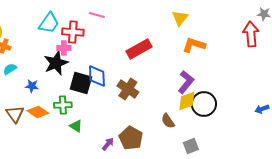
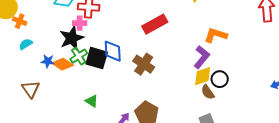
orange L-shape: (194, 45) -> (216, 35), moved
black circle: (204, 104) -> (220, 79), size x0.7
green cross: (63, 105) -> (79, 56), moved, turned -30
orange diamond: (38, 112) -> (63, 64), moved
brown semicircle: (168, 121) -> (208, 92), moved

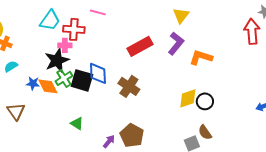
purple L-shape: (202, 57) -> (176, 43), moved
orange diamond: (63, 64) -> (48, 86), turned 30
brown semicircle: (208, 92) -> (205, 132), moved

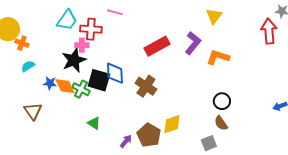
yellow triangle: (181, 15) -> (214, 16), moved
green cross: (64, 78) -> (81, 89), moved, turned -30
yellow diamond: (188, 98) -> (172, 124), moved
brown semicircle: (205, 132) -> (221, 123), moved

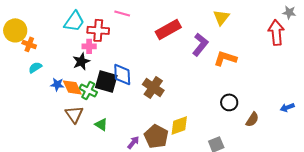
red rectangle: (157, 46) -> (168, 29), moved
black star: (74, 60) -> (81, 61), size x0.7
brown triangle: (33, 111) -> (74, 114), moved
brown semicircle: (221, 123) -> (252, 119), moved, turned -112

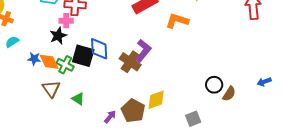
purple L-shape: (200, 44) -> (143, 51), moved
orange L-shape: (225, 58) -> (177, 21), moved
black circle: (229, 102) -> (214, 85), moved

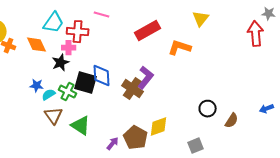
cyan semicircle: (12, 42) -> (49, 95), moved
orange diamond: (49, 62) -> (37, 45), moved
black circle: (214, 85) -> (208, 109), moved
green triangle: (78, 99) -> (81, 126), size x1.5

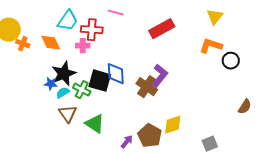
orange L-shape: (180, 48) -> (211, 46), moved
black star: (61, 63) -> (64, 74), moved, size x1.4
black circle: (208, 109) -> (231, 61), moved
brown semicircle: (232, 121) -> (245, 107), moved

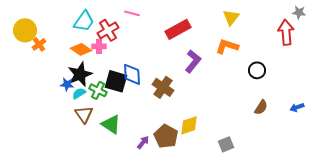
red cross: (92, 30) -> (108, 30), turned -35
orange diamond: (51, 43) -> (81, 49), moved, turned -30
orange cross: (23, 44) -> (39, 44), turned 32
black circle: (231, 61) -> (257, 70), moved
purple L-shape: (160, 76) -> (193, 61), moved

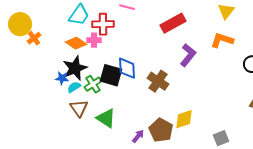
red cross: (108, 30) -> (103, 24), turned 30
green cross: (98, 90) -> (93, 84), turned 30

